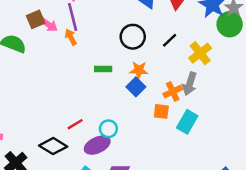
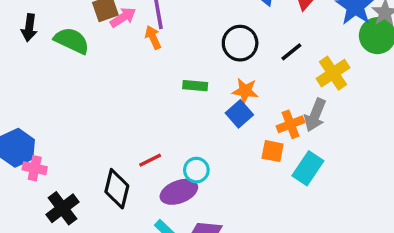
pink arrow: (49, 25) -> (123, 17), turned -72
black diamond: (53, 146) -> (117, 189), turned 68

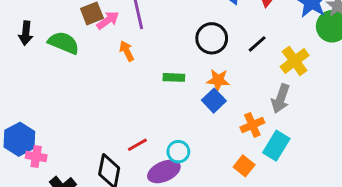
orange arrow: (153, 37) -> (127, 51), moved
orange cross: (291, 124) -> (252, 125), moved
orange square: (273, 151) -> (244, 166), moved, turned 30

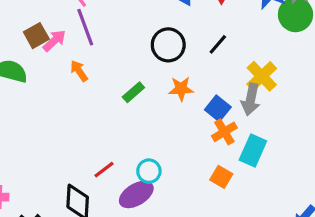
yellow cross: (295, 61) -> (262, 76), moved
green rectangle: (174, 77) -> (133, 92), turned -36
blue square: (214, 101) -> (218, 108), moved

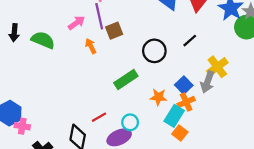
brown square: (36, 36) -> (114, 31), moved
black circle: (168, 45) -> (154, 51), moved
orange star: (181, 89) -> (158, 97), moved
green rectangle: (133, 92) -> (126, 79), moved, size x1.5
cyan rectangle: (253, 150) -> (174, 116), moved

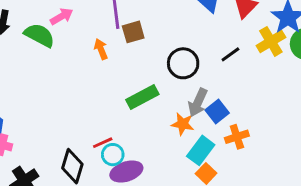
pink arrow: (76, 23) -> (62, 16), moved
yellow cross: (217, 67) -> (271, 41), moved
gray arrow: (207, 82) -> (198, 103), moved
orange cross: (186, 102) -> (237, 137), moved
cyan circle: (130, 122) -> (113, 155), moved

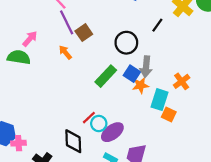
blue square: (217, 112) -> (132, 74), moved

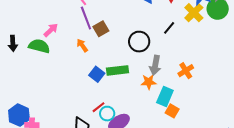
blue square: (132, 74) -> (97, 74), moved
green rectangle: (106, 76) -> (118, 70), turned 35
orange cross: (182, 81) -> (186, 71), moved

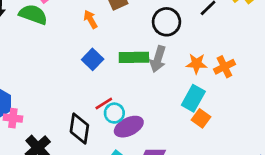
gray arrow: (155, 65) -> (158, 59), moved
blue square: (97, 74) -> (93, 59), moved
orange star: (149, 82) -> (196, 64), moved

